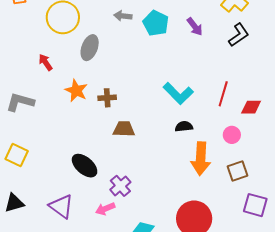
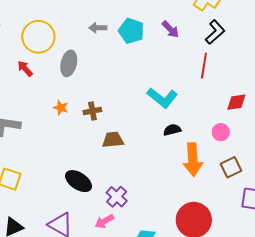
red arrow: (45, 62) -> (25, 69), moved
orange star: (76, 91) -> (61, 108), size x0.7
red line: (223, 94) -> (204, 66), moved

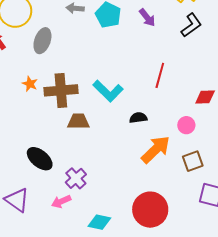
red line: (204, 66) -> (160, 75), moved
cyan L-shape: (162, 98) -> (108, 91), moved
brown cross: (92, 111) -> (61, 90), size x1.8
orange arrow: (193, 160) -> (156, 149), turned -136

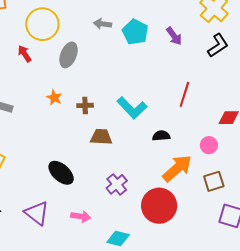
brown cross: (61, 90) -> (85, 105), size x0.5
purple cross: (76, 178) -> (117, 184), moved
pink arrow: (61, 201) -> (81, 216), turned -150
red circle: (150, 210) -> (159, 206), moved

